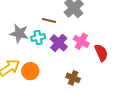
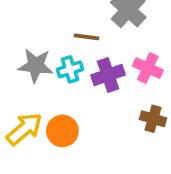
purple cross: (59, 43) -> (108, 75), turned 36
brown cross: (73, 78) -> (153, 119), moved

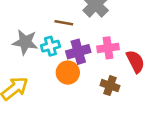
pink cross: (148, 68) -> (108, 48), turned -35
orange circle: (62, 131) -> (68, 73), moved

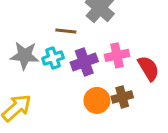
orange circle: (68, 73) -> (97, 100), moved
brown cross: (110, 86) -> (122, 97), turned -30

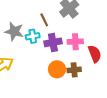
brown line: (66, 31) -> (44, 20), turned 48

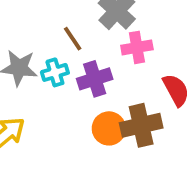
pink cross: (75, 42) -> (137, 47), moved
brown cross: (74, 70) -> (141, 125), size x1.5

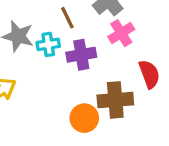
pink cross: (137, 47) -> (121, 33), turned -30
orange circle: (109, 128) -> (84, 118), moved

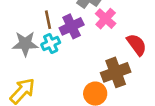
brown line: (67, 18) -> (48, 20), moved, turned 30
purple cross: (81, 55) -> (72, 26), moved

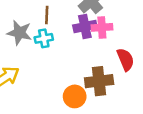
pink cross: (106, 19) -> (102, 27), turned 30
purple cross: (72, 26) -> (85, 27), moved

